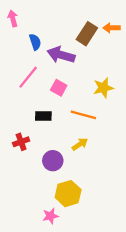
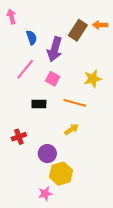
purple arrow: (61, 55) -> (55, 49), turned -90
red cross: (21, 142) -> (19, 137), moved
purple circle: (53, 161) -> (47, 154), moved

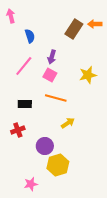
purple arrow: (55, 49) -> (52, 57), moved, size x0.6
orange line: (75, 103) -> (56, 98), moved
black rectangle: (39, 104) -> (25, 104), moved
pink star: (45, 194) -> (31, 184), moved

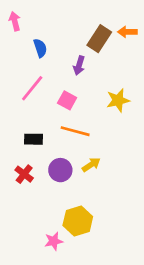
purple arrow: (52, 57) -> (79, 65), moved
red cross: (18, 130) -> (24, 174), turned -32
purple circle: (45, 146) -> (60, 170), moved
pink star: (31, 184) -> (54, 241), moved

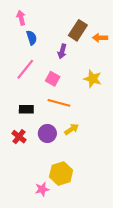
pink arrow: (15, 21) -> (21, 18), moved
orange arrow: (127, 32) -> (100, 38), moved
yellow star: (118, 100) -> (93, 79), turned 30

